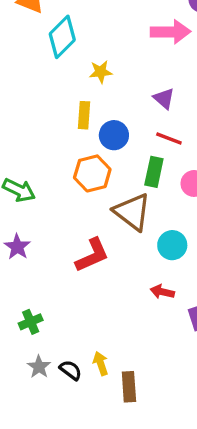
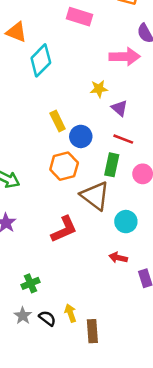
yellow star: (101, 72) -> (99, 89), moved
yellow rectangle: (84, 115) -> (58, 121), turned -30
green cross: (31, 322) -> (31, 283), moved

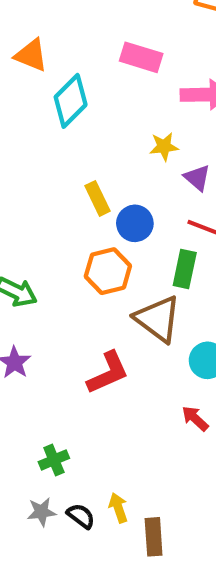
pink rectangle: (79, 17) -> (141, 57), moved
red arrow: (118, 258) -> (195, 418), turned 30
gray star: (23, 316) -> (41, 512), turned 30

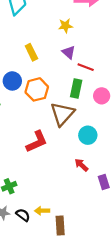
purple triangle: (197, 178) -> (69, 52), moved
blue circle: (135, 223) -> (12, 81), moved
brown triangle: (158, 319) -> (62, 114), turned 35
yellow arrow: (118, 508) -> (42, 211), turned -72

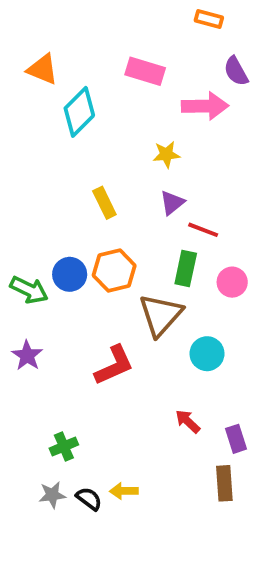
purple triangle: (69, 52) -> (172, 203), turned 40
blue circle: (12, 81) -> (70, 274), moved
red arrow: (81, 165) -> (188, 421), moved
brown rectangle: (60, 226) -> (224, 483), moved

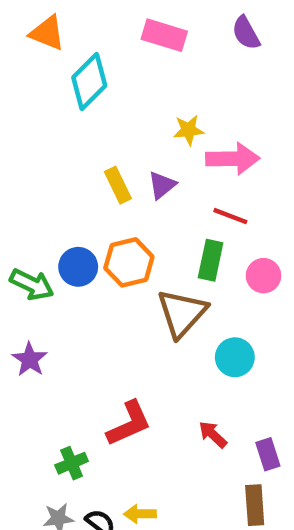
purple semicircle: (236, 71) -> (246, 33), moved
pink arrow: (205, 106) -> (233, 159), moved
purple triangle: (172, 203) -> (162, 185), moved
red L-shape: (114, 365) -> (129, 423), moved

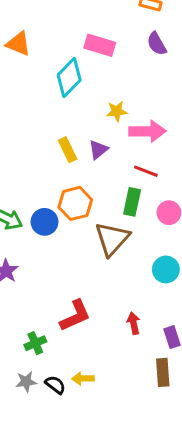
cyan diamond: (89, 81) -> (69, 77), moved
blue circle: (78, 267) -> (45, 222), moved
cyan circle: (235, 357) -> (166, 269), moved
red arrow: (213, 434) -> (134, 323), turned 35

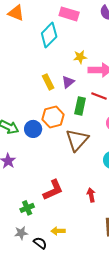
green rectangle: (132, 202) -> (80, 106), moved
black semicircle: (55, 385) -> (40, 243), moved

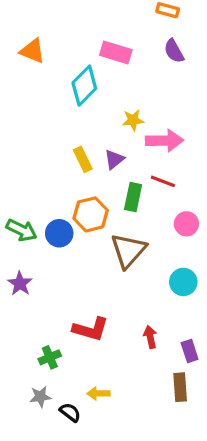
red L-shape: (53, 190) -> (91, 329), turned 40

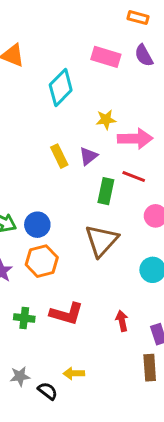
pink rectangle: (116, 53) -> (106, 57), moved
orange hexagon: (91, 214) -> (42, 261), moved
green cross: (50, 357) -> (24, 318), moved, turned 30

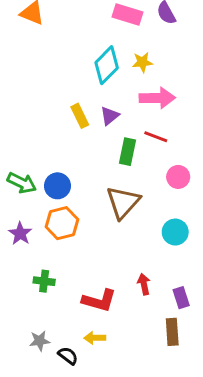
cyan diamond: (61, 88) -> (107, 65), moved
yellow star: (106, 120) -> (142, 62), moved
red L-shape: (67, 314) -> (99, 301), moved

